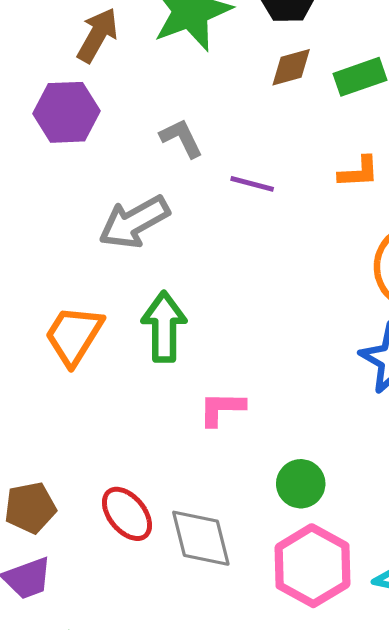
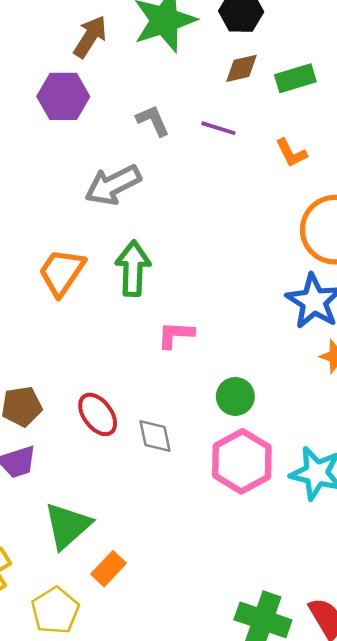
orange L-shape: (359, 172) -> (291, 153), turned 64
purple line: (252, 184) -> (218, 128), moved
gray diamond: (201, 538) -> (155, 436), size x0.7

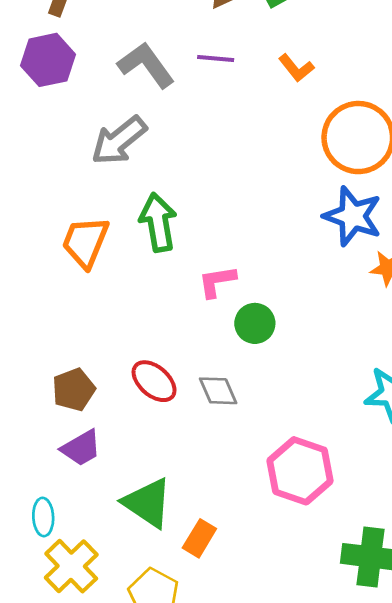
gray L-shape: (153, 121) -> (146, 65), size x1.5
green circle: (235, 396) -> (255, 323), moved
pink hexagon: (242, 461) -> (300, 471), moved
green triangle: (67, 526) -> (148, 503), turned -32

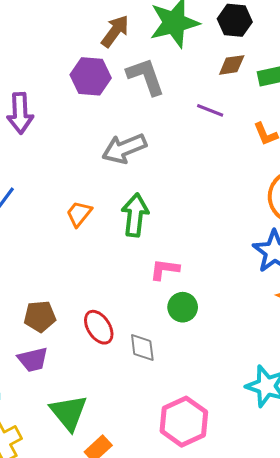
gray L-shape: (146, 65) -> (146, 77), moved
orange trapezoid: (85, 242) -> (79, 214), size x0.7

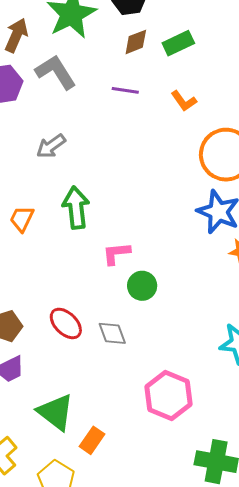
gray arrow: (124, 149) -> (51, 146), size x0.7

